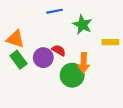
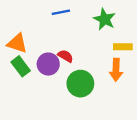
green star: (82, 25) -> (104, 19), moved
orange arrow: (84, 63) -> (116, 70), moved

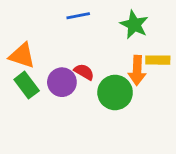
orange arrow: (116, 70) -> (137, 70), moved
green circle: (80, 84) -> (115, 92), moved

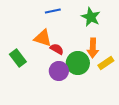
orange triangle: (22, 56) -> (43, 38), moved
yellow rectangle: (158, 60) -> (106, 63), moved, turned -35
purple circle: (62, 82) -> (59, 71), moved

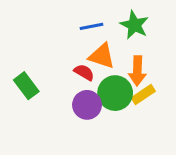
blue line: (53, 11) -> (91, 26), moved
orange triangle: (43, 38) -> (102, 56), moved
yellow rectangle: (106, 63) -> (143, 95), moved

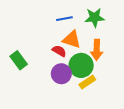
green star: (134, 25) -> (95, 18), turned -30
yellow rectangle: (143, 95) -> (87, 82), moved

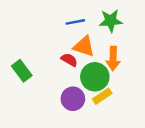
purple circle: (61, 74) -> (73, 99), moved

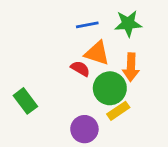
green rectangle: (22, 71) -> (25, 101), moved
purple circle: (73, 99) -> (84, 129), moved

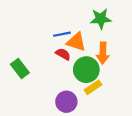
blue line: (87, 25) -> (62, 34), moved
green rectangle: (25, 101) -> (20, 69), moved

